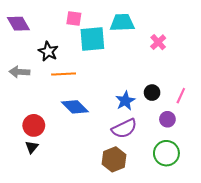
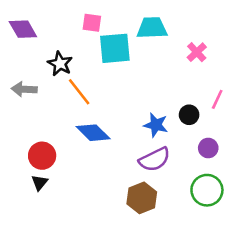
orange line: (64, 74) -> (79, 92), turned 55
pink line: (181, 96) -> (217, 99), moved
blue star: (125, 101) -> (156, 125), turned -30

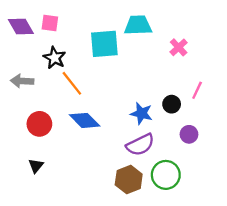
pink square: (92, 23) -> (50, 23), moved
red circle: (42, 156) -> (39, 124), moved
green circle: (207, 190) -> (166, 175), moved

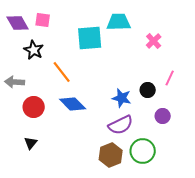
black star: (54, 58) -> (34, 50), moved
gray arrow: (22, 81) -> (15, 82), moved

